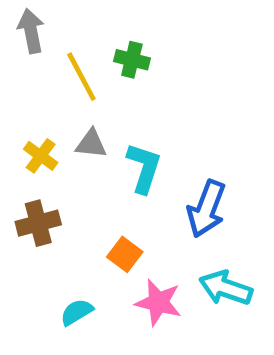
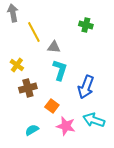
green cross: (132, 60) -> (86, 25), moved
gray triangle: (91, 144) -> (54, 47), moved
brown cross: (38, 223) -> (28, 88), moved

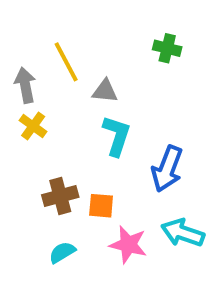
gray arrow: (13, 13) -> (25, 85), moved
brown cross: (28, 88) -> (60, 196), moved
orange square: (52, 106) -> (101, 206), turned -32

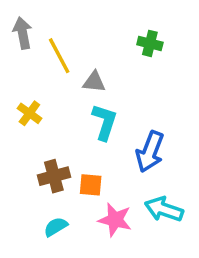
gray arrow: (25, 85) -> (23, 33), moved

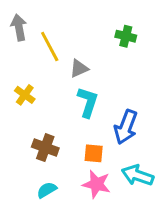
gray triangle: (94, 82) -> (79, 68), turned -30
brown cross: (54, 176) -> (45, 148), turned 35
orange square: (91, 185) -> (94, 153), moved

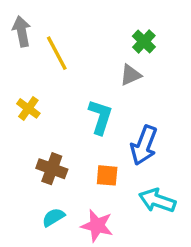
green cross: (126, 36) -> (144, 41), turned 30
gray triangle: (79, 68) -> (130, 75), moved
pink star: (97, 184) -> (97, 226), moved

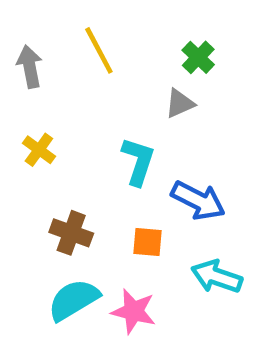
gray arrow: (22, 31) -> (30, 67), moved
yellow line: (57, 53) -> (99, 50), moved
blue arrow: (144, 145) -> (198, 201), turned -84
cyan semicircle: (53, 217) -> (74, 300), size x1.6

